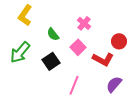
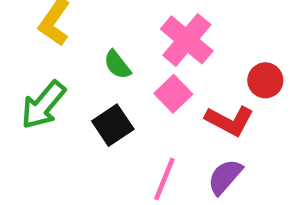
pink cross: (84, 23) -> (187, 40), size x1.6
purple semicircle: (114, 84) -> (225, 177), moved

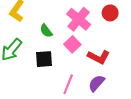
red circle: (265, 80) -> (110, 13), moved
black square: (113, 125) -> (44, 59), turned 30

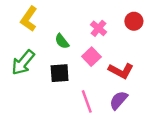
pink cross: (79, 19) -> (99, 28), size x0.6
pink line: (68, 84) -> (87, 101), turned -42

